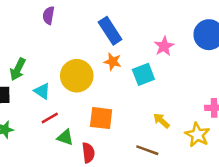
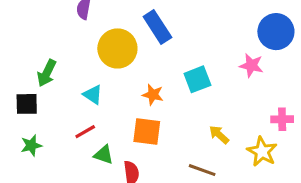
pink star: (164, 46) -> (251, 65), moved, turned -30
orange star: (113, 62) -> (153, 95), moved
yellow circle: (77, 76) -> (117, 48), moved
cyan triangle: (42, 91) -> (93, 95), moved

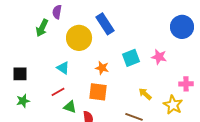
pink star: (251, 65) -> (159, 57), moved
green arrow: (47, 73) -> (42, 28), moved

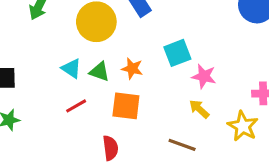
pink star: (159, 57) -> (204, 76), moved
red line: (58, 92) -> (76, 106), moved
green triangle: (70, 107) -> (99, 72), moved

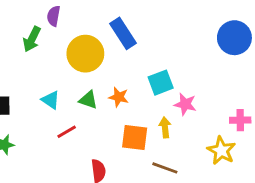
cyan triangle: (71, 69) -> (51, 100), moved
orange square: (126, 106) -> (135, 138), moved
yellow arrow: (199, 109) -> (165, 127), moved, turned 42

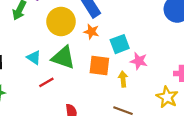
orange star: (119, 97) -> (91, 32), moved
green triangle: (88, 100) -> (63, 58), size x1.6
orange square: (135, 138) -> (99, 66), moved

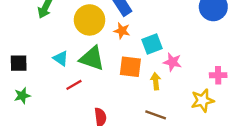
yellow star: (167, 97) -> (202, 100), turned 30

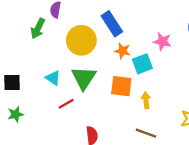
orange star: (122, 31) -> (122, 51), moved
green triangle: (92, 58) -> (84, 78), turned 44
pink star: (172, 62) -> (162, 41), moved

